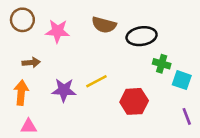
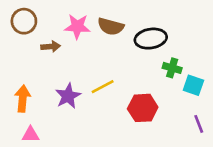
pink star: (58, 31) -> (77, 27), moved
brown arrow: (31, 62) -> (51, 47), moved
purple star: (64, 90) -> (68, 96), turned -30

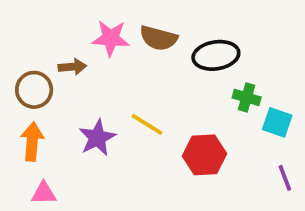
brown circle: (24, 21) -> (34, 90), moved
yellow line: (103, 87) -> (147, 124), turned 60

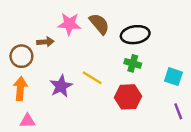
brown semicircle: (159, 38) -> (99, 24), turned -145
green cross: (247, 97) -> (133, 63), moved

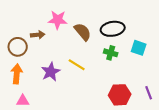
brown semicircle: (99, 24) -> (83, 32), moved
cyan square: (173, 77) -> (139, 48), moved
red hexagon: (128, 97) -> (120, 95), moved

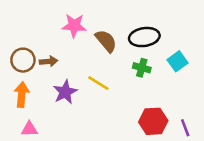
brown arrow: (38, 35) -> (49, 61), moved
cyan square: (139, 48) -> (178, 61), turned 35
purple line: (149, 93) -> (185, 128), moved

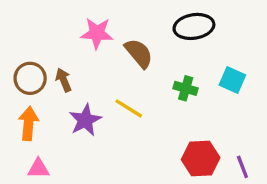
black ellipse: (144, 37) -> (194, 26), moved
brown arrow: (49, 61) -> (64, 80), turned -108
cyan square: (178, 61) -> (232, 80), turned -30

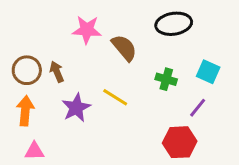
purple line: (242, 167) -> (198, 108), moved, turned 60

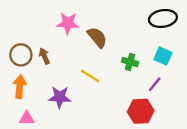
black ellipse: (174, 24) -> (163, 18), moved
purple star: (76, 108) -> (60, 97), moved, turned 30

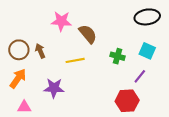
yellow line: (90, 76) -> (75, 60), moved, turned -42
orange arrow: (20, 87) -> (18, 78), turned 30

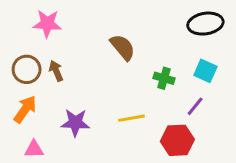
pink star: (61, 21) -> (47, 24), moved
yellow line: (75, 60) -> (132, 118), moved

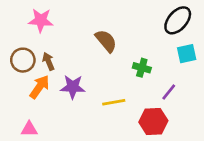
black ellipse: (205, 24) -> (178, 20), turned -40
cyan square: (205, 71) -> (187, 54), moved, turned -36
orange arrow: (25, 109) -> (39, 87), moved
purple star: (75, 123) -> (73, 87), moved

